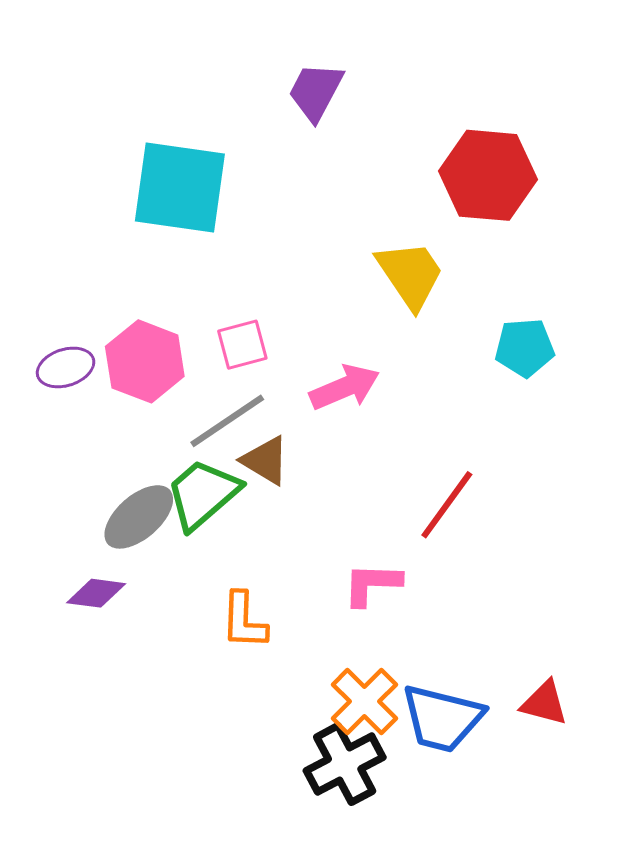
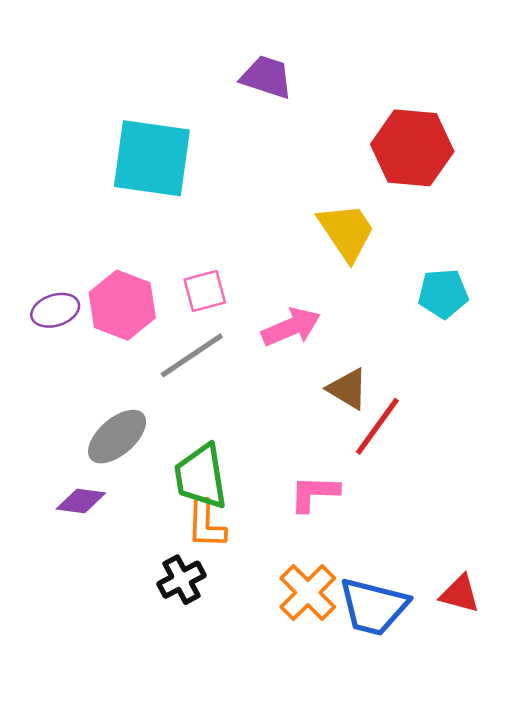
purple trapezoid: (316, 91) -> (267, 77), turned 80
brown triangle: (265, 461) -> (348, 389), moved
green trapezoid: (203, 494) -> (201, 477), moved, turned -58
black cross: (345, 764) -> (181, 580), moved, size x0.7

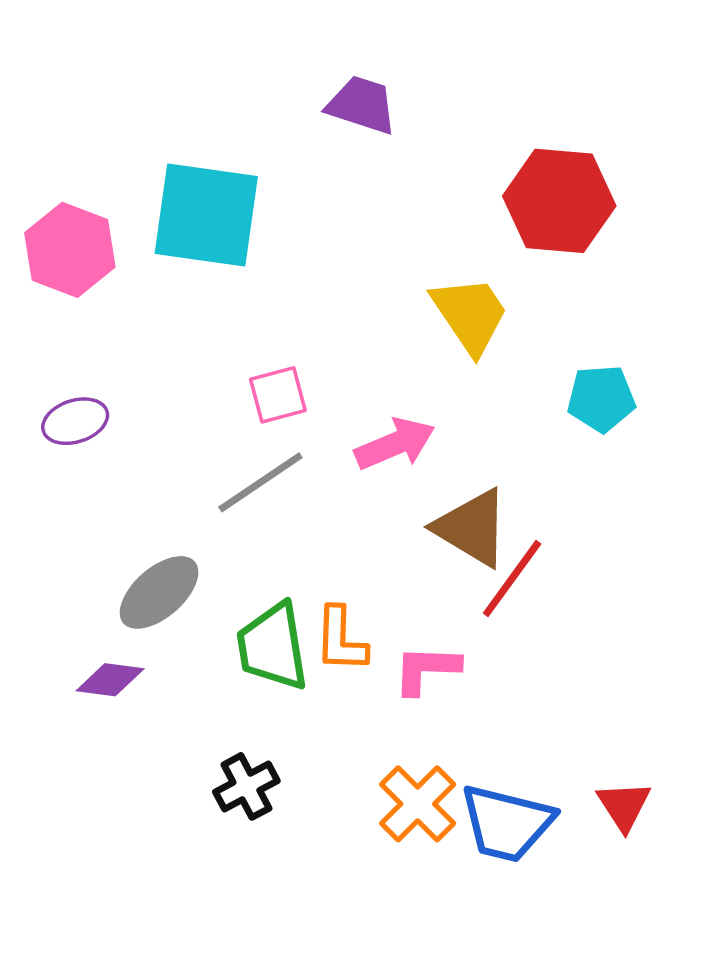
pink hexagon: (122, 305) -> (70, 250), moved
brown triangle: (348, 389) -> (472, 528), size x1.4
orange L-shape: (206, 524) -> (341, 640), moved
red triangle: (460, 594) -> (624, 806), turned 42

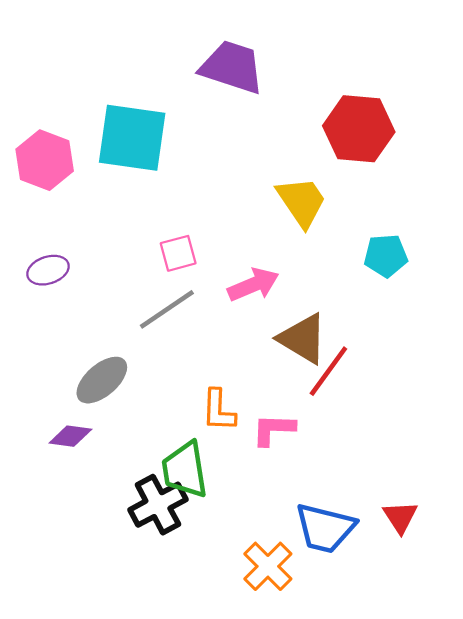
purple trapezoid: (362, 105) -> (232, 67), size x1.4
green trapezoid: (273, 647) -> (185, 470), moved
black cross: (246, 786) -> (158, 505), size x1.4
orange cross: (418, 804) -> (268, 566), moved

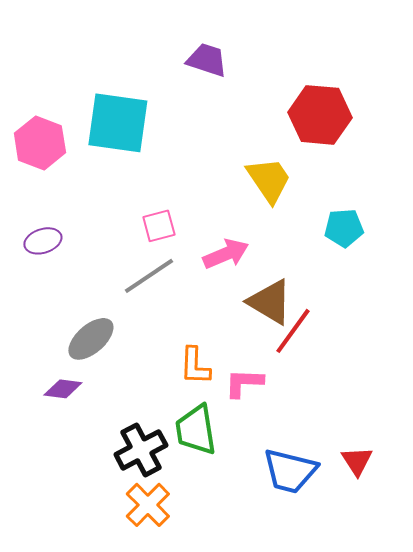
purple trapezoid: (232, 67) -> (207, 60), size x0.7
green trapezoid: (185, 470) -> (196, 430), moved
orange cross: (268, 566) -> (148, 505), moved

